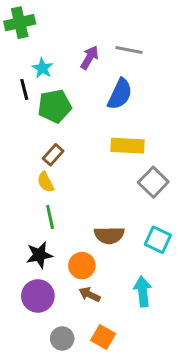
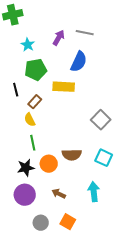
black line: (24, 89) -> (16, 90), moved
yellow rectangle: (127, 146) -> (64, 87), moved
orange circle: (82, 266) -> (49, 164), moved

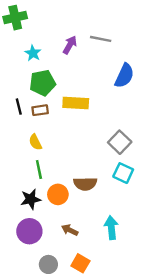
blue semicircle: (79, 62) -> (124, 76), moved
brown rectangle: (35, 102) -> (40, 110), moved, turned 40
cyan square: (104, 158) -> (123, 173), moved

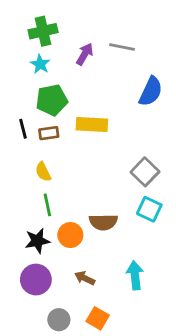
green cross: (15, 18) -> (43, 31), moved

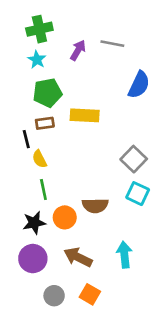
black line: (23, 129) -> (26, 139), moved
brown arrow: (85, 278) -> (78, 257), size x1.5

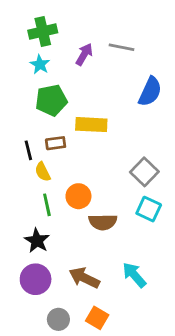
brown rectangle: (45, 123) -> (56, 143), moved
orange circle: (65, 217) -> (78, 196), moved
black star: (34, 223) -> (37, 241), turned -30
cyan arrow: (124, 255) -> (134, 275), turned -35

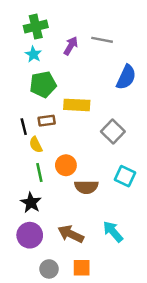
gray square: (144, 172) -> (113, 131), moved
orange square: (97, 318) -> (82, 268), turned -30

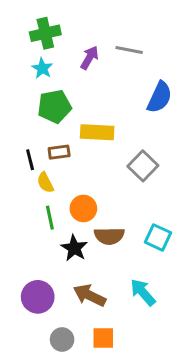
cyan square: (125, 176) -> (158, 237), moved
black star: (31, 203) -> (74, 248), moved

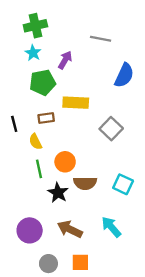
purple arrow: (89, 58) -> (65, 60), moved
black line: (30, 160) -> (14, 124), moved

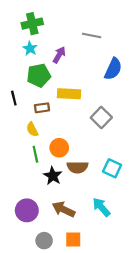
black line: (14, 124) -> (14, 98), moved

